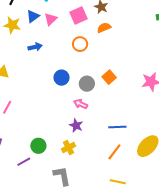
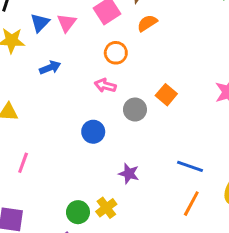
blue circle: (62, 78) -> (93, 132), moved
pink arrow: (81, 104) -> (105, 86), moved
blue line: (117, 127) -> (190, 166), turned 30
yellow cross: (69, 148) -> (106, 208), moved

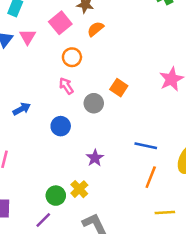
blue arrow: (50, 67) -> (22, 109), moved
pink arrow: (105, 86) -> (66, 86), turned 48
purple star: (129, 174) -> (95, 158), turned 30

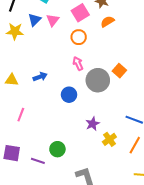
orange circle: (72, 57) -> (79, 37), moved
gray circle: (94, 103) -> (98, 80), size x1.5
yellow cross: (79, 189) -> (109, 139), moved
purple line: (43, 220) -> (38, 161), moved, turned 56

